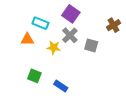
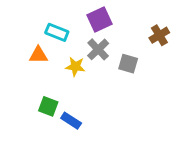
purple square: (71, 14) -> (100, 20), turned 30
blue rectangle: (61, 86) -> (71, 121), moved

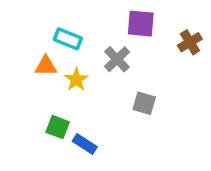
purple square: (100, 20) -> (141, 24), moved, turned 30
gray square: (128, 64) -> (144, 103), moved
yellow star: (75, 67) -> (76, 80), moved, turned 30

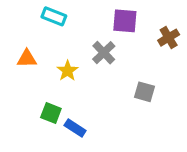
cyan rectangle: (68, 39) -> (54, 16), moved
orange triangle: (46, 66) -> (27, 59), moved
gray square: (144, 103) -> (144, 92), moved

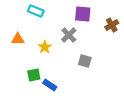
gray square: (144, 92) -> (85, 61), moved
green square: (51, 113) -> (34, 75), turned -32

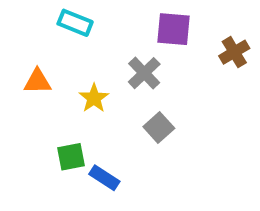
gray square: (85, 61) -> (159, 127), moved, turned 32

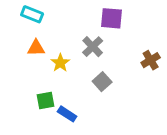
cyan rectangle: (75, 23) -> (32, 14), moved
brown cross: (234, 52) -> (151, 60), moved
orange triangle: (37, 81) -> (36, 48), moved

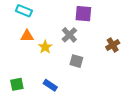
gray square: (102, 82) -> (76, 61), turned -32
green square: (45, 100) -> (17, 84), moved

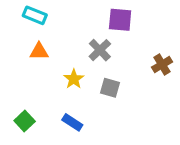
yellow star: (45, 47) -> (74, 79), moved
green square: (17, 84) -> (25, 121), turned -32

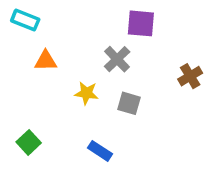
cyan rectangle: (35, 15) -> (25, 20), moved
yellow star: (74, 79) -> (86, 93), turned -30
blue rectangle: (72, 122) -> (100, 151), moved

